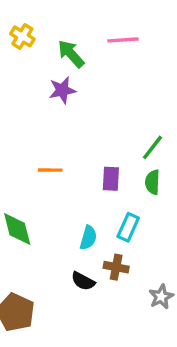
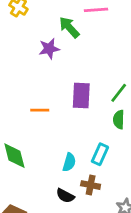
green arrow: (71, 54) -> (69, 27), moved
purple rectangle: (111, 179) -> (81, 95), moved, size x1.4

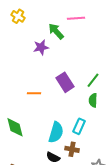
purple rectangle: (81, 95) -> (65, 82), turned -36
cyan semicircle: (69, 162) -> (56, 132), size x1.5

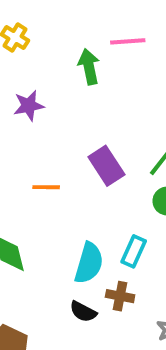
green arrow: (56, 31) -> (89, 67), turned 30
purple star: (41, 47) -> (29, 106), moved

